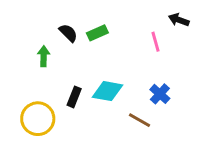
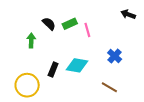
pink line: (156, 42) -> (87, 30), moved
blue cross: (160, 94) -> (115, 56), moved
brown line: (140, 120) -> (109, 87), moved

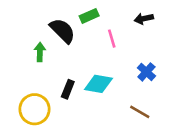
black arrow: (128, 14) -> (144, 19), moved, turned -32
black semicircle: (49, 24) -> (62, 31), size x1.5
green rectangle: (70, 24) -> (89, 16), moved

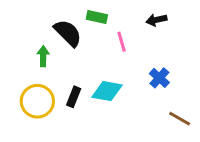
green rectangle: (89, 16) -> (97, 17), turned 36
yellow circle: (35, 109) -> (37, 101), moved
brown line: (140, 112) -> (180, 119), moved

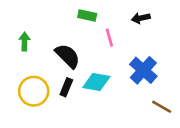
black semicircle: (68, 33) -> (68, 56), moved
green arrow: (43, 56) -> (25, 42), moved
blue cross: (159, 78) -> (143, 70), size x1.5

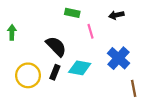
green arrow: (25, 42) -> (12, 32), moved
brown line: (162, 107) -> (134, 88), turned 49

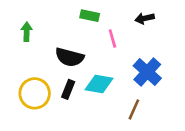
green arrow: (12, 32) -> (27, 32), moved
black semicircle: (56, 46) -> (70, 57), turned 150
brown line: (134, 88) -> (134, 109), moved, turned 35

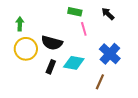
green rectangle: (90, 16) -> (75, 12), moved
black arrow: (145, 18) -> (108, 14), turned 56
yellow circle: (35, 93) -> (26, 49), moved

